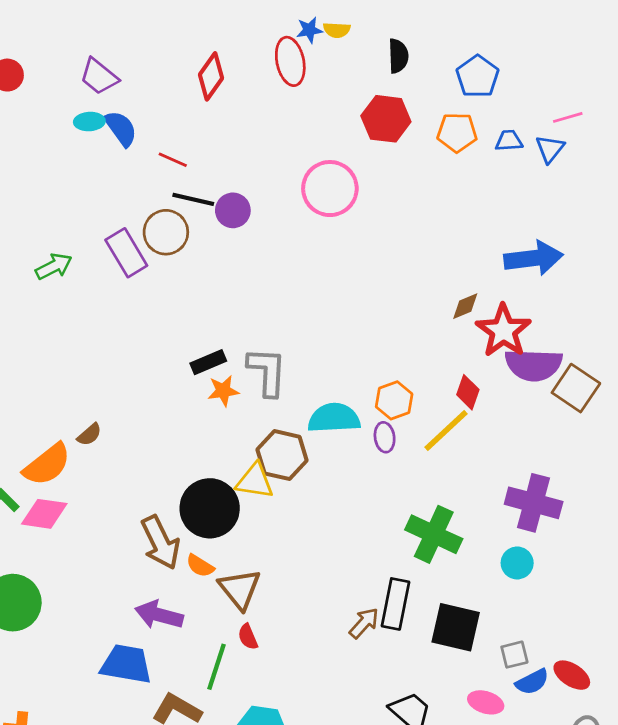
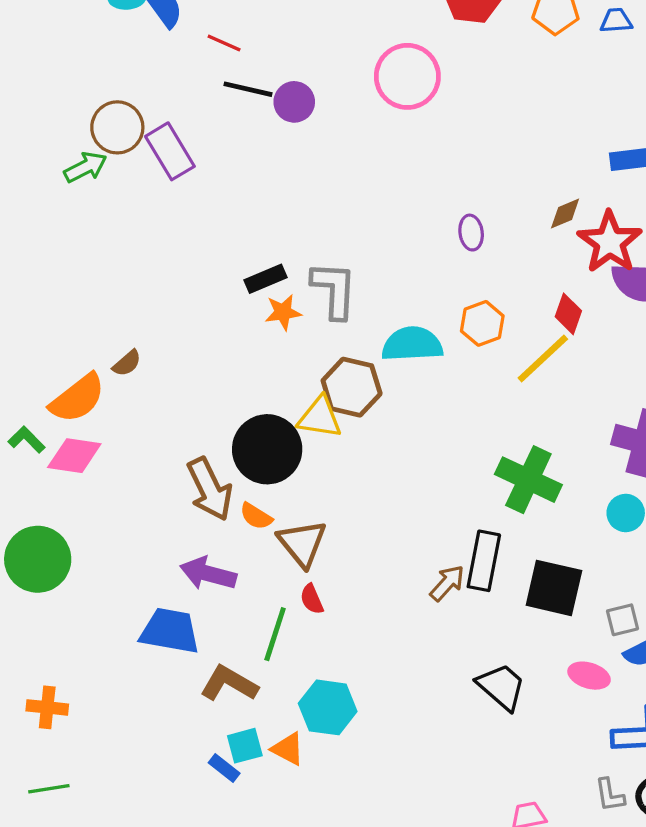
brown circle: (166, 232) -> (117, 127), moved
purple ellipse: (385, 437) -> (471, 233), moved

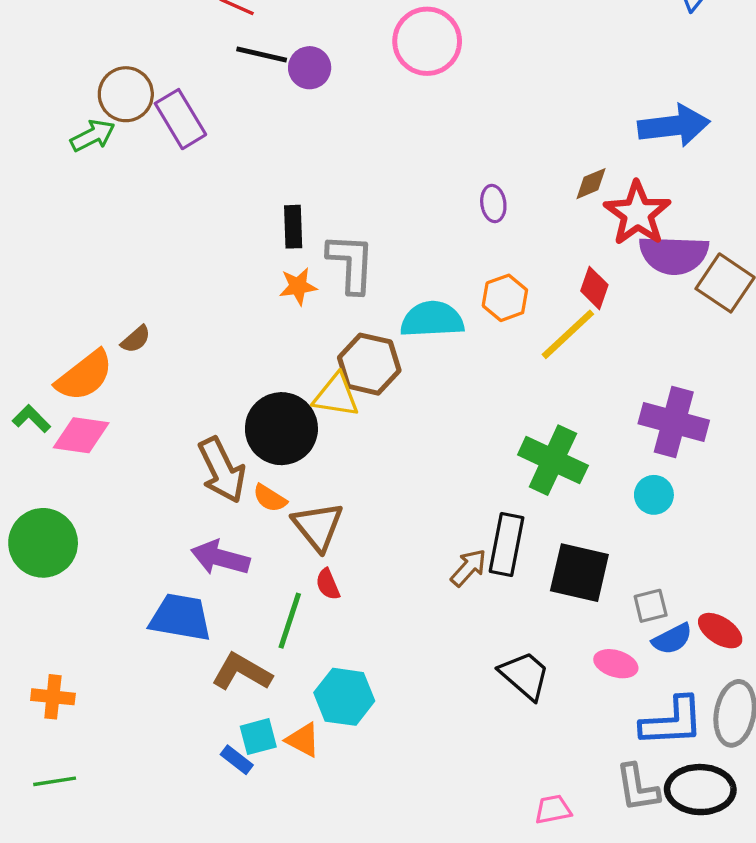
black rectangle: (266, 279) -> (293, 227), moved, turned -69
gray L-shape: (610, 795) -> (637, 788), size x1.4

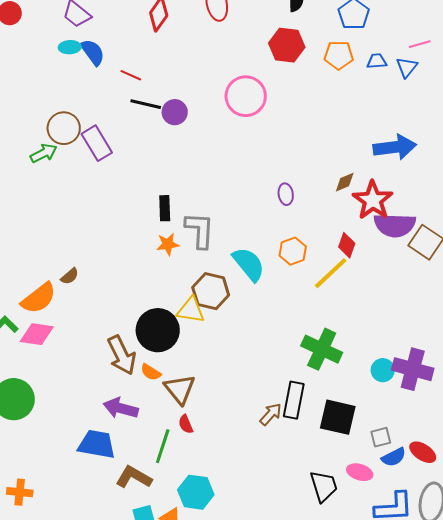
cyan semicircle: (432, 319) -> (249, 264), turned 54
purple cross: (674, 422) -> (413, 369), moved
black trapezoid: (525, 675) -> (324, 486), moved, turned 32

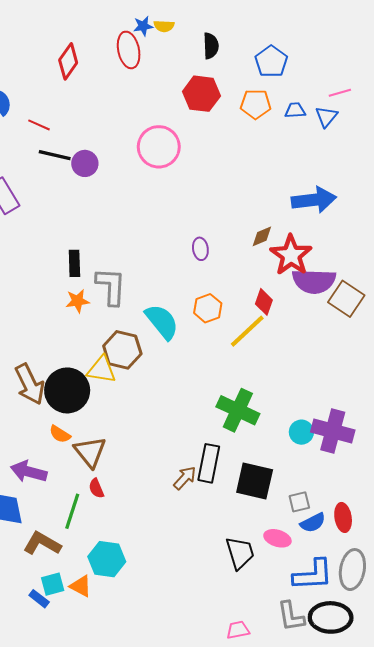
brown arrow: (122, 355) -> (30, 384), moved
red ellipse: (423, 452) -> (343, 517), turned 48

